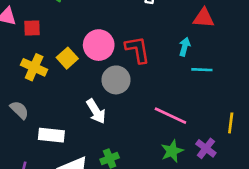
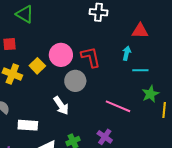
purple cross: (206, 148) -> (105, 137), moved
green star: (172, 151) -> (150, 94), moved

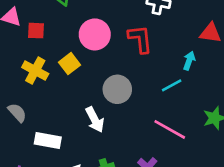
pink circle: (61, 55) -> (95, 34), moved
red L-shape: (91, 57) -> (140, 39), moved
cyan line: (140, 70) -> (172, 85), moved, turned -35

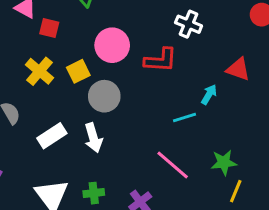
red L-shape: (140, 39) -> (161, 60), turned 88
gray circle: (117, 89) -> (104, 96), moved
white rectangle: (48, 140) -> (52, 136), moved, turned -55

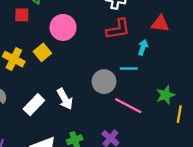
red square: (49, 28) -> (22, 15), moved
red L-shape: (161, 60) -> (118, 29), moved
gray circle: (104, 96) -> (104, 82), moved
cyan line: (185, 118) -> (129, 69), turned 30

